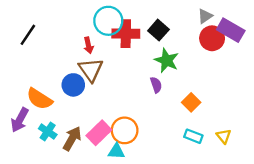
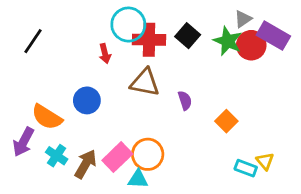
green star: (167, 60) -> (228, 41), moved
brown triangle: (91, 70) -> (145, 83), moved, turned -44
cyan rectangle: (193, 136) -> (246, 168), moved

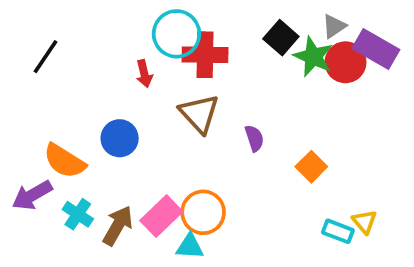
black square: (188, 36) -> (281, 38), moved
brown triangle: (145, 83) -> (199, 114), turned 36
purple arrow: (23, 142) -> (32, 195), turned 32

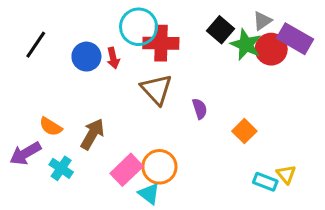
blue circle: (120, 138) -> (86, 57), moved
orange semicircle: (64, 161) -> (51, 127), size x0.7
brown arrow: (118, 226) -> (92, 134), moved
cyan triangle: (190, 246) -> (149, 194), turned 35

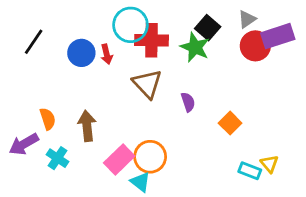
purple rectangle: (295, 39) -> (278, 36), turned -48
green star: (246, 45) -> (195, 47), moved
orange semicircle: (51, 127) -> (48, 119), turned -140
brown arrow: (92, 134) -> (87, 126), turned -36

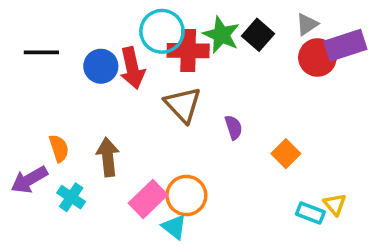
black line: (34, 42) -> (41, 52), turned 56
green star: (195, 47) -> (221, 35), moved
red arrow: (107, 54) -> (132, 68), size x1.6

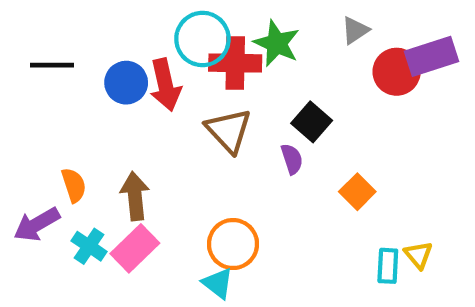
gray triangle: (307, 24) -> (355, 30), moved
black square: (258, 35) -> (312, 122), moved
pink rectangle: (148, 199) -> (135, 248), moved
cyan rectangle: (310, 213) -> (388, 266), turned 72

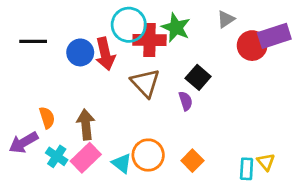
orange square: (357, 192) -> (192, 161), moved
cyan triangle: (218, 283) -> (122, 163), moved

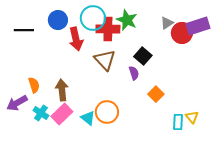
gray triangle: (226, 19) -> (167, 23), moved
blue circle: (80, 52) -> (58, 20), moved
orange square: (192, 161) -> (156, 94), moved

